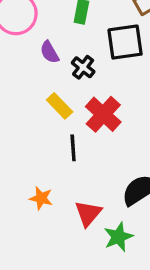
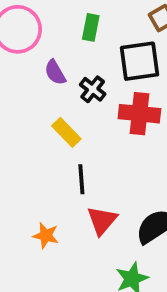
red cross: (103, 114) -> (139, 114), moved, turned -36
red triangle: (88, 213) -> (102, 221), moved

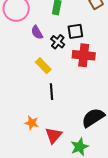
black square: (139, 61) -> (75, 31), moved, size x0.7
red triangle: (102, 221) -> (54, 135), moved

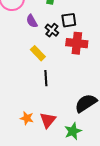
orange star: (32, 123) -> (27, 118), moved

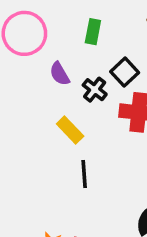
black square: (69, 20) -> (125, 72), turned -35

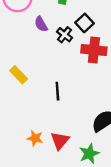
yellow rectangle: (70, 130) -> (19, 75), moved

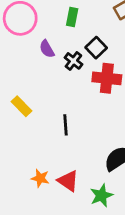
red triangle: (60, 141) -> (68, 181), turned -36

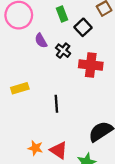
green rectangle: (72, 17) -> (62, 14), turned -32
black square: (96, 48) -> (83, 27), moved
yellow rectangle: (22, 106) -> (20, 88), turned -63

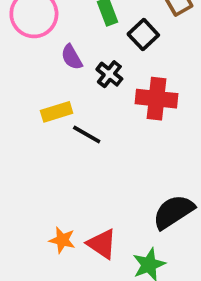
yellow rectangle: (20, 88) -> (57, 112), moved
black line: (56, 104) -> (87, 134), moved, turned -56

